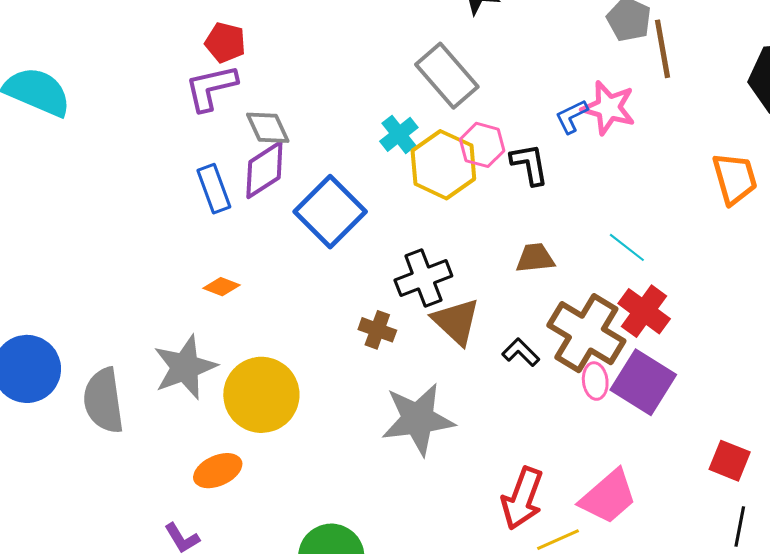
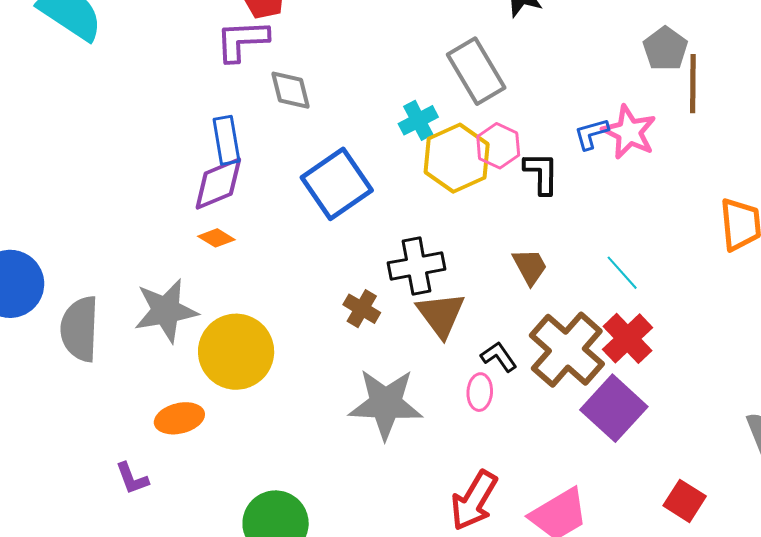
purple diamond: (264, 170) -> (218, 184), moved
brown trapezoid: (535, 258) -> (530, 267), turned 57
pink ellipse: (595, 381) -> (480, 392), moved

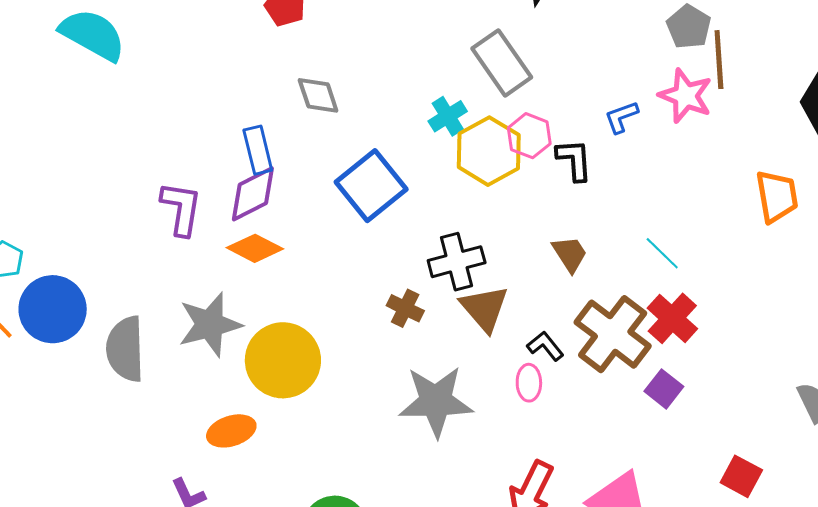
purple L-shape: (242, 40) -> (181, 208), moved, turned 106
pink star: (629, 132) -> (686, 96), moved
orange diamond: (216, 238) -> (255, 248), size x1.5
purple square: (614, 408) -> (664, 389), size x0.6

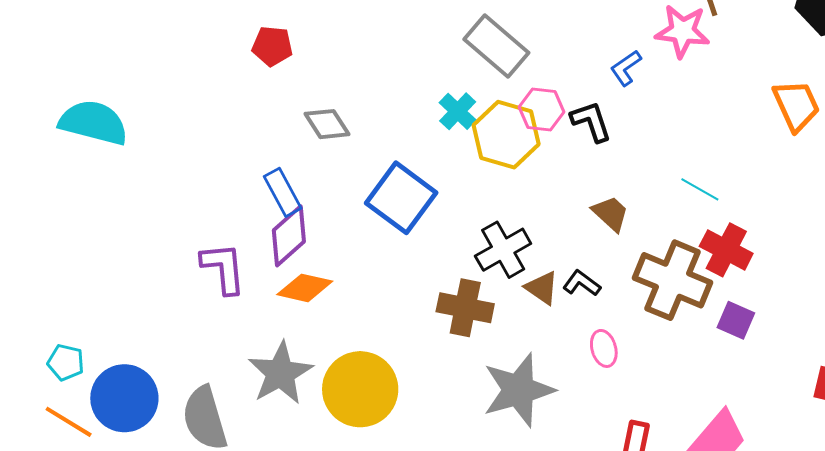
brown cross: (405, 308) -> (465, 308), size x1.5
brown triangle: (484, 308) -> (542, 288), size x0.7
black L-shape: (545, 346) -> (582, 283), moved

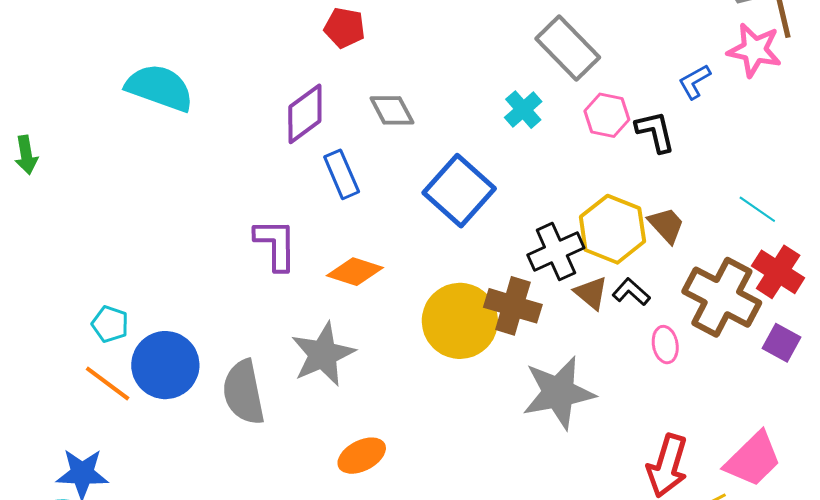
yellow hexagon: (506, 135) -> (612, 229), moved
purple diamond: (289, 236) -> (305, 114), moved
pink ellipse: (604, 348) -> (665, 345), moved
yellow circle: (360, 389) -> (460, 321), moved

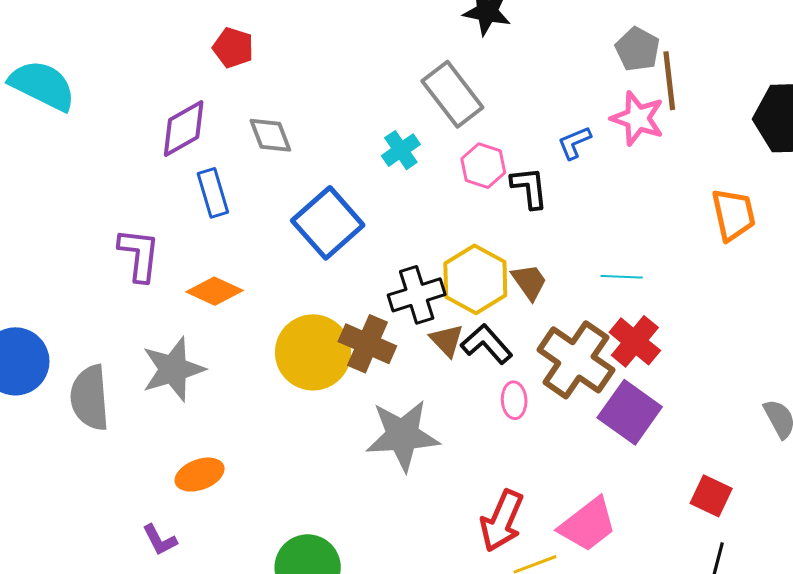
cyan line: (757, 209) -> (622, 277), turned -39
black L-shape: (631, 292) -> (487, 344), size x1.4
purple square: (781, 343) -> (630, 412), size x1.6

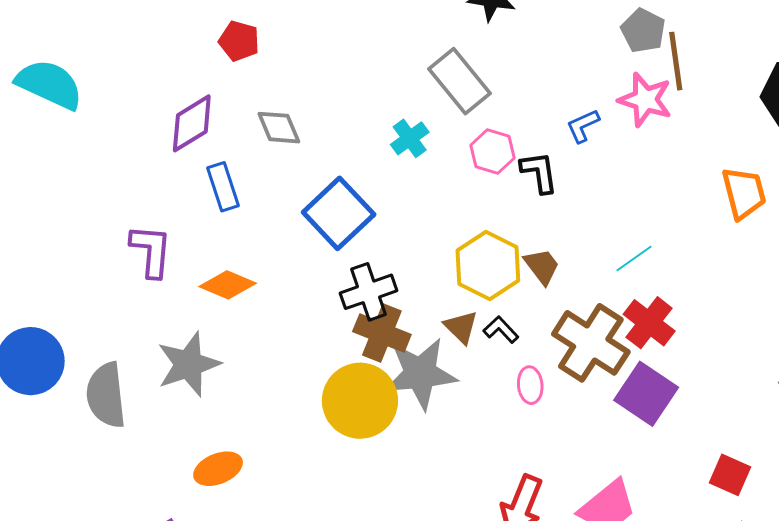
cyan line: (622, 277) -> (634, 259), turned -36
black cross: (417, 295) -> (369, 292), moved
black L-shape: (487, 344) -> (501, 330), size x0.7
yellow circle: (313, 352) -> (360, 401), moved
gray star: (402, 435) -> (420, 374), moved

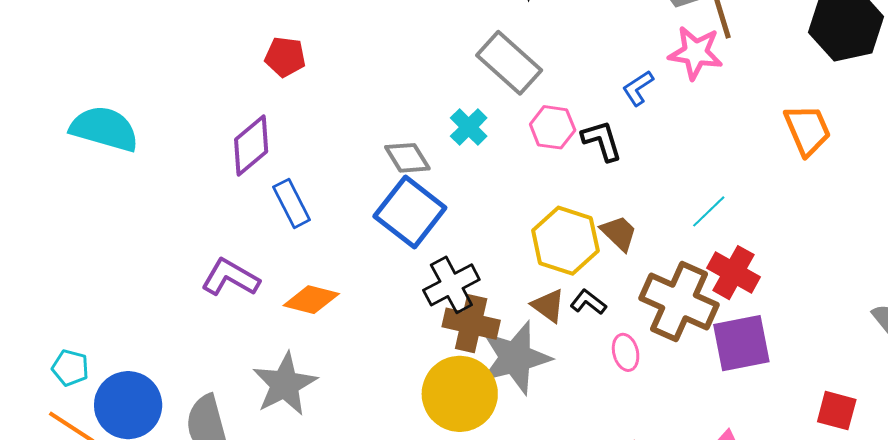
gray diamond: (279, 128) -> (407, 158), moved
purple L-shape: (151, 251) -> (230, 278), turned -56
purple square: (646, 394) -> (741, 343), turned -36

